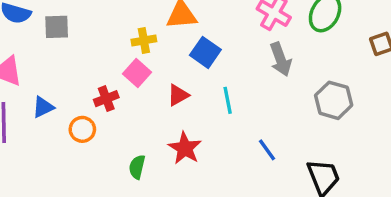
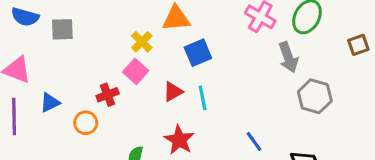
yellow cross: (144, 40) -> (142, 42), turned -35
blue square: (205, 52) -> (198, 53), turned 32
gray arrow: (281, 59) -> (288, 57), moved
cyan line: (228, 100) -> (203, 98), moved

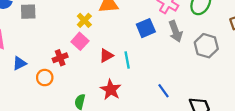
blue square: (198, 53) -> (146, 28), moved
gray arrow: (288, 57) -> (176, 31), moved
gray hexagon: (315, 96) -> (206, 46), moved

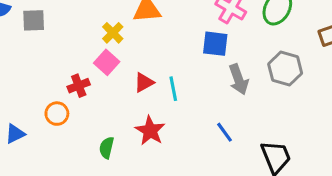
blue square: (146, 28) -> (215, 44), moved, turned 30
gray arrow: (176, 31) -> (239, 79), moved
blue triangle: (19, 63) -> (15, 134), moved

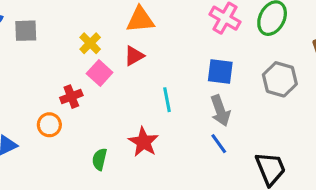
yellow cross: (113, 33) -> (90, 43), moved
blue square: (215, 44) -> (220, 71), moved
gray arrow: (239, 79) -> (220, 111), moved
red triangle: (144, 83) -> (134, 56), moved

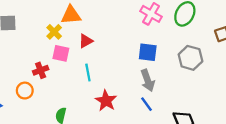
orange triangle: (140, 20) -> (71, 15), moved
pink square: (100, 73) -> (61, 53), turned -30
cyan line: (167, 100) -> (88, 73), moved
red star: (143, 142) -> (106, 101), moved

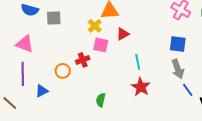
cyan line: (88, 73) -> (138, 62), moved
orange circle: (25, 91) -> (63, 71), moved
blue line: (147, 104) -> (188, 90), moved

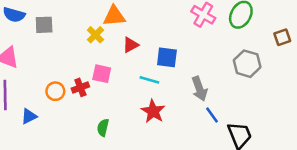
blue square: (178, 44) -> (167, 57), moved
pink square: (101, 45) -> (102, 74), moved
red cross: (83, 60) -> (80, 87), moved
cyan line: (138, 62) -> (149, 80), turned -63

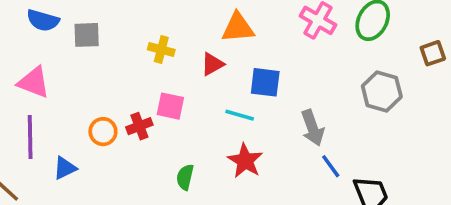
orange triangle: (114, 16) -> (238, 28), moved
yellow cross: (95, 35) -> (161, 50), turned -30
green semicircle: (103, 128) -> (185, 177), moved

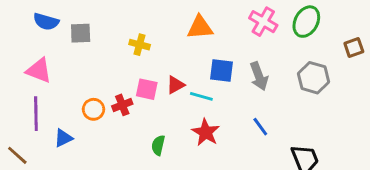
red triangle: (212, 64) -> (175, 85), moved
gray arrow: (313, 128) -> (259, 76), moved
blue line: (331, 166) -> (260, 127), moved

